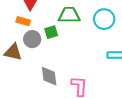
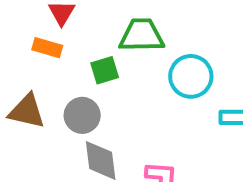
cyan circle: (104, 19) -> (191, 76), moved
gray circle: (32, 39) -> (82, 115), moved

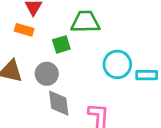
cyan circle: (191, 76) -> (117, 64), moved

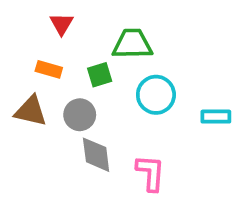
orange rectangle: (24, 30) -> (49, 69), moved
cyan circle: (117, 64) -> (156, 95), moved

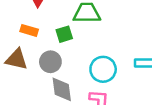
cyan circle: (156, 95) -> (103, 69), moved

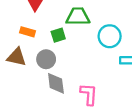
cyan circle: (103, 69) -> (110, 36), moved

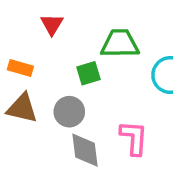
orange rectangle: (27, 32) -> (20, 68), moved
pink L-shape: (89, 94) -> (134, 138), moved

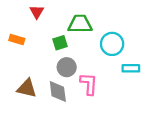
brown triangle: (22, 108) -> (27, 88), moved
gray circle: (69, 112) -> (67, 67), moved

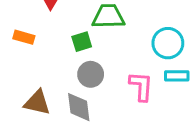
cyan circle: (112, 44) -> (168, 43), moved
pink L-shape: (89, 84) -> (141, 86), moved

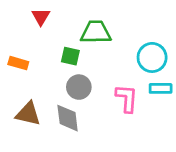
orange rectangle: (24, 37) -> (18, 63), moved
green square: (82, 42) -> (70, 56), turned 30

